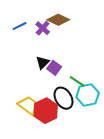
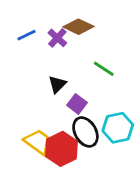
purple square: (54, 68) -> (77, 104), moved
green line: (77, 81) -> (104, 69), moved

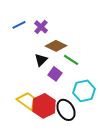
brown diamond: (78, 27) -> (56, 46), moved
green line: (104, 69) -> (71, 60), moved
black ellipse: (85, 132) -> (66, 110), moved

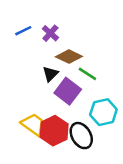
purple square: (55, 74) -> (68, 91), size x1.5

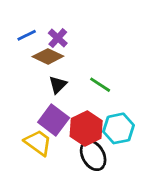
brown diamond: (69, 57) -> (48, 56), moved
purple square: (68, 91) -> (54, 120), moved
red hexagon: (54, 131) -> (86, 128), moved

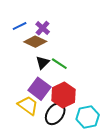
green line: (100, 85) -> (59, 64), moved
cyan hexagon: (119, 128) -> (88, 117), moved
black ellipse: (93, 155) -> (55, 114), moved, turned 65

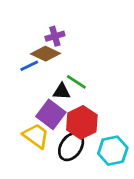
blue line: (20, 26) -> (29, 66), moved
purple cross: (43, 28) -> (55, 36), turned 32
black triangle: (43, 63) -> (62, 91), moved, turned 48

